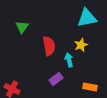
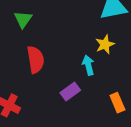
red semicircle: (49, 46) -> (36, 60), moved
orange rectangle: (90, 87) -> (117, 103), turned 56

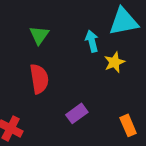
green triangle: (23, 19) -> (39, 35), moved
cyan arrow: (88, 65) -> (92, 41), moved

